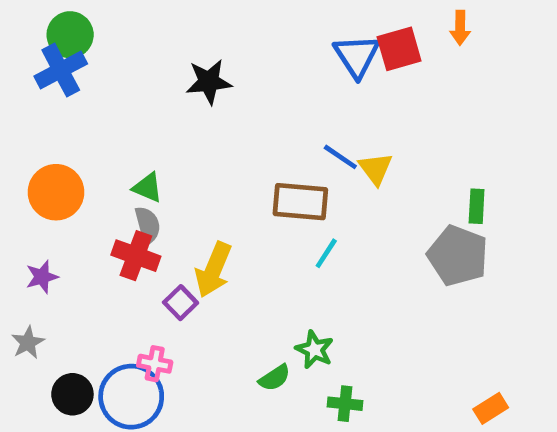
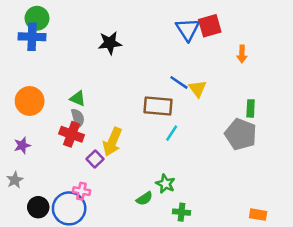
orange arrow: (460, 28) -> (242, 54), moved
blue cross: (61, 70) -> (32, 37), turned 30
orange rectangle: (491, 408) -> (258, 215), turned 42

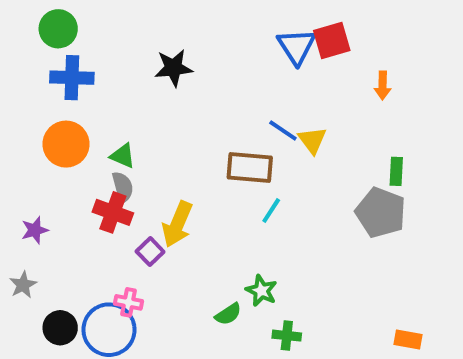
blue cross: (32, 37) -> (72, 78), moved
orange circle: (30, 101) -> (66, 144), moved

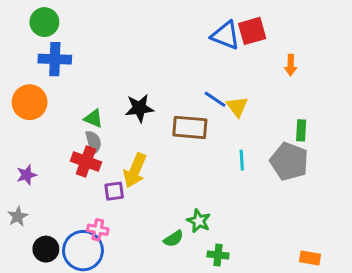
blue triangle: (297, 46) -> (225, 35), turned -36
black star: (173, 68) -> (139, 108), moved
orange circle: (66, 144) -> (30, 102), moved
cyan line: (271, 211) -> (242, 160), moved, turned -36
purple square: (150, 252) -> (114, 191), turned 36

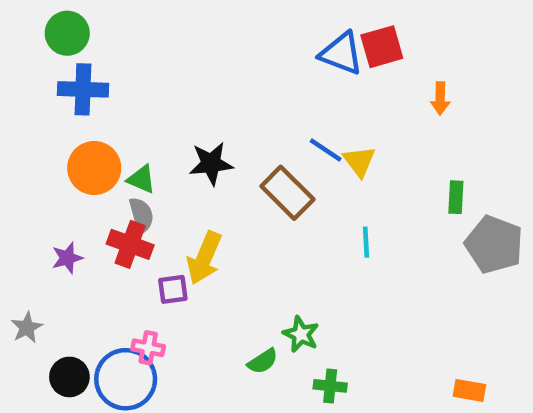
orange circle: (30, 102) -> (94, 168), moved
brown rectangle: (190, 127) -> (287, 193), turned 40
gray pentagon: (289, 162) -> (494, 244), moved
purple star: (27, 175) -> (67, 258), moved

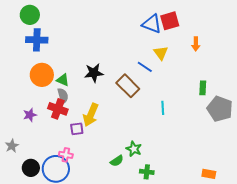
yellow triangle: (359, 161) -> (161, 53), moved

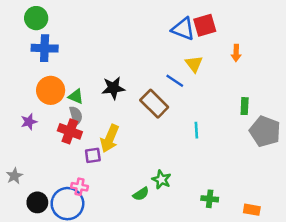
purple star: (30, 115) -> (29, 122), moved
green cross: (147, 172) -> (210, 199), moved

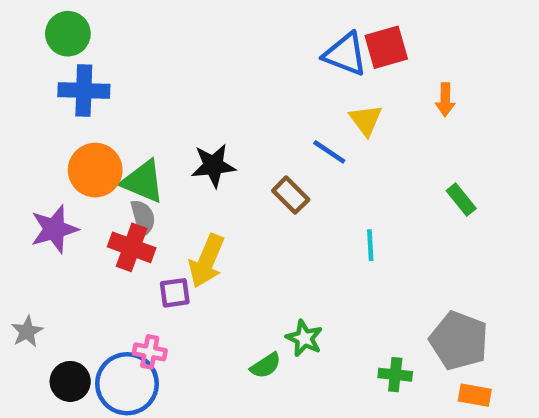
green triangle: (76, 96) -> (143, 181), size x1.5
brown rectangle: (154, 104) -> (291, 195), size x0.7
green rectangle: (245, 106) -> (461, 200), turned -42
purple star: (29, 122) -> (54, 229), size x1.5
gray pentagon: (265, 131) -> (459, 341), moved

